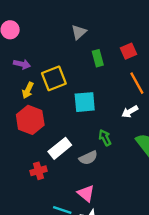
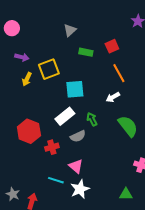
green rectangle: (98, 58) -> (86, 52), turned -64
red hexagon: (30, 120) -> (29, 131), moved
white rectangle: (60, 148) -> (65, 116), moved
red cross: (38, 171) -> (52, 147), moved

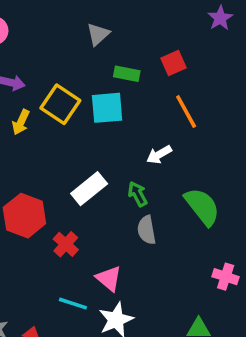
yellow square: (49, 69) -> (60, 104), turned -35
cyan square: (75, 89) -> (107, 108), moved
white arrow: (113, 97) -> (159, 155), moved
gray semicircle: (78, 136) -> (147, 230), moved, turned 105
red cross: (52, 147) -> (66, 244), turned -32

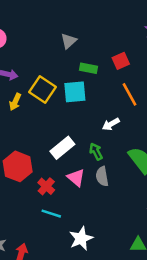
pink triangle: (109, 278) -> (76, 178), moved
cyan line: (73, 304) -> (51, 214), moved

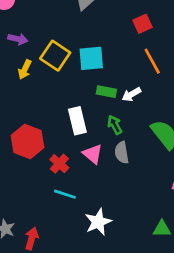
green rectangle: (88, 68) -> (106, 92), moved
white rectangle: (62, 148) -> (77, 121), turned -65

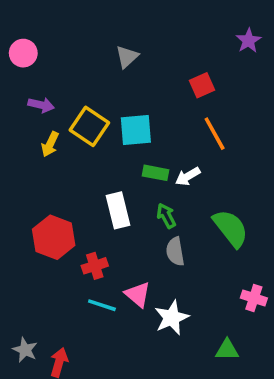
pink triangle: (93, 154) -> (138, 294), moved
red cross: (59, 164) -> (95, 266), turned 30
white star: (98, 222) -> (172, 318), moved

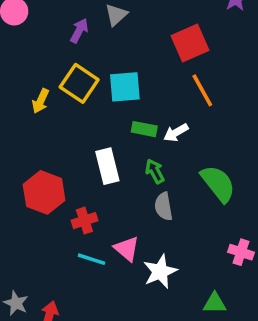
red square: (202, 85) -> (190, 43), size x1.5
purple arrow: (41, 105) -> (79, 31), moved, turned -75

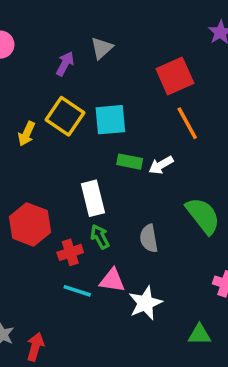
green arrow: (155, 171) -> (100, 237), moved
pink triangle: (127, 249) -> (112, 280), turned -32

